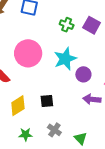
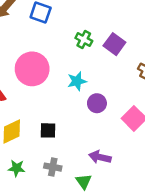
cyan star: (65, 59) -> (77, 81), size x0.7
purple arrow: (92, 99) -> (100, 157), moved
gray cross: (54, 130) -> (53, 167), turned -32

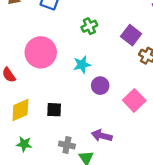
green cross: (84, 40) -> (89, 26), turned 35
purple square: (114, 44) -> (131, 35), moved
gray cross: (53, 167) -> (67, 145), moved

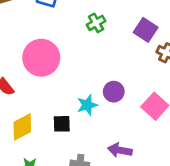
cyan star: (82, 65) -> (87, 105), moved

